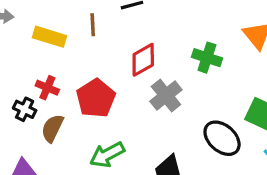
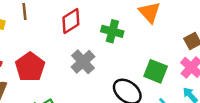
red diamond: (143, 60) -> (71, 21), moved

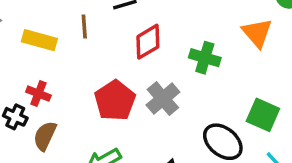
red pentagon: (30, 67) -> (115, 100), moved

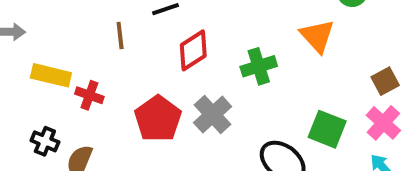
yellow rectangle: (39, 40) -> (51, 75), moved
green cross: (205, 58) -> (259, 66), turned -32
red cross: (38, 94) -> (89, 95), moved

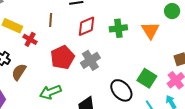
brown line: (120, 36) -> (51, 20), moved
green cross: (259, 66) -> (118, 28), moved

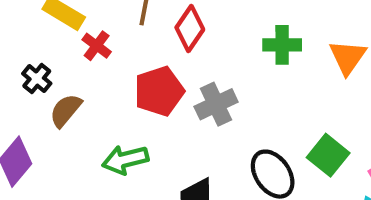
red diamond: (86, 26) -> (190, 29), moved, turned -40

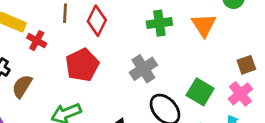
gray cross: (216, 104) -> (143, 69), moved

